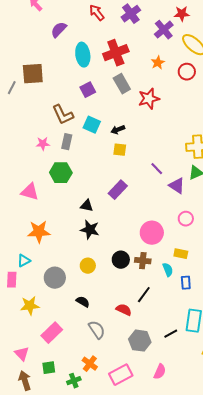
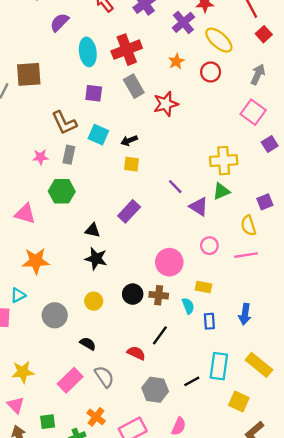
purple square: (88, 90) -> (94, 93), turned 35
yellow star: (30, 306) -> (23, 372), moved
pink rectangle: (52, 333) -> (70, 380), moved

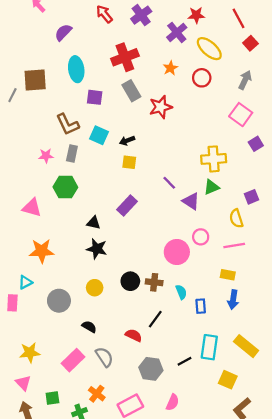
cyan ellipse: (88, 52) -> (76, 69), moved
pink circle: (169, 262) -> (177, 252), moved
yellow rectangle: (204, 287) -> (228, 275), moved

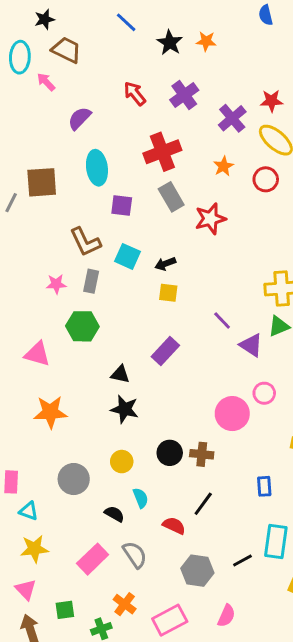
red star: (196, 15) -> (272, 101), moved
cyan triangle: (25, 282) -> (29, 511), moved, turned 48
cyan semicircle: (181, 292) -> (141, 498), moved

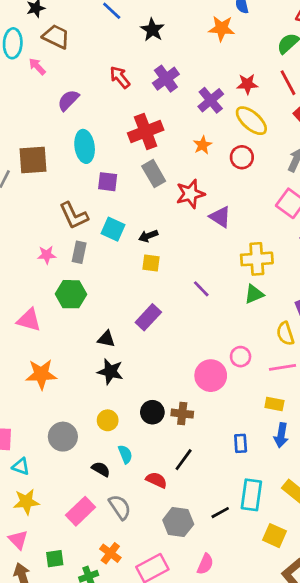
orange star: (206, 41) -> (222, 28), moved, size x1.4
purple triangle: (251, 345) -> (220, 217), moved

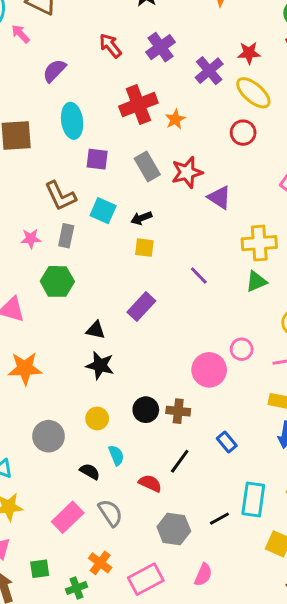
orange star: (203, 145) -> (175, 119), moved
gray rectangle: (154, 174) -> (147, 166), moved
blue rectangle: (241, 443) -> (227, 442), moved, turned -36

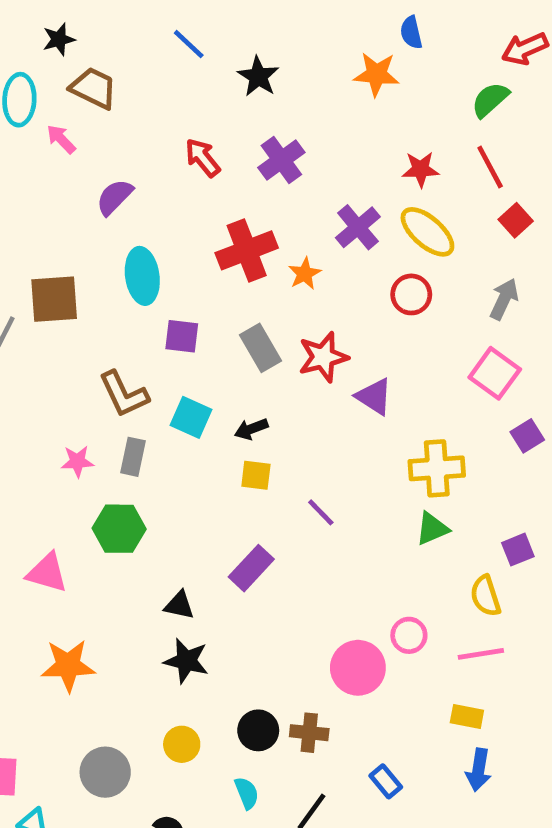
purple cross: (209, 71) -> (358, 227), moved
purple line: (199, 276) -> (321, 512), moved
cyan semicircle: (116, 455) -> (247, 793), moved

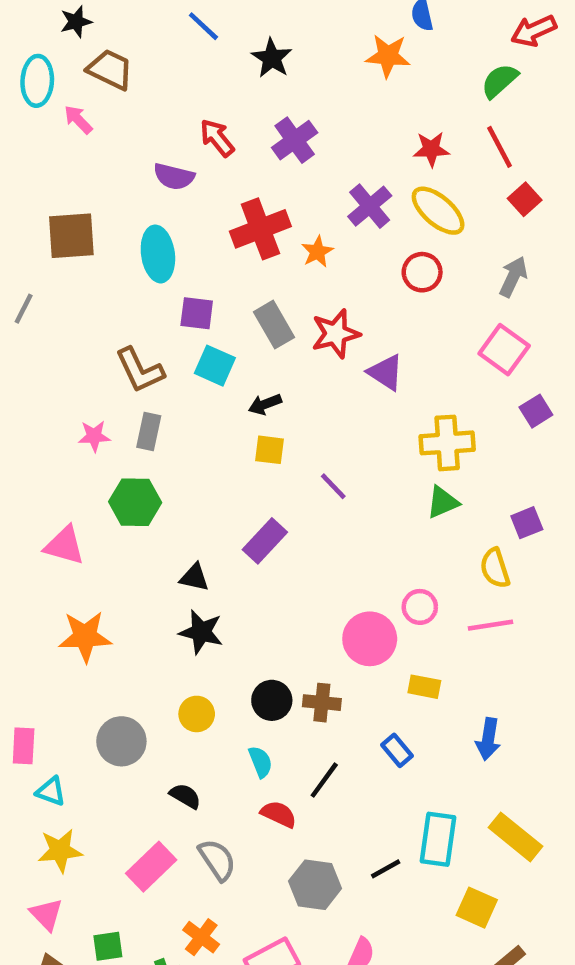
purple semicircle: (114, 197) -> (174, 177), moved, turned -120
brown square: (54, 299) -> (71, 236), moved
cyan square: (191, 417) -> (215, 366), moved
yellow rectangle: (467, 716) -> (424, 687), moved

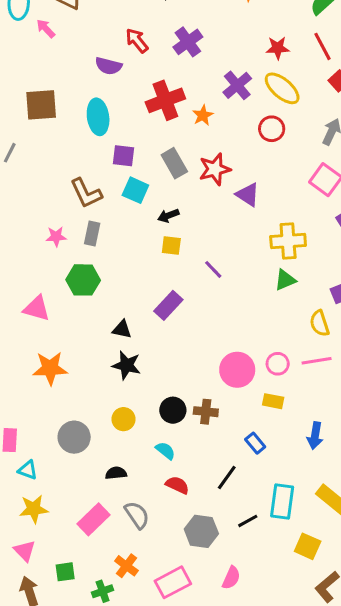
pink circle: (420, 607) -> (278, 364), moved
cyan semicircle: (260, 762) -> (165, 451), turned -30
black line: (324, 780) -> (227, 478), moved
black semicircle: (185, 796) -> (116, 473), turned -36

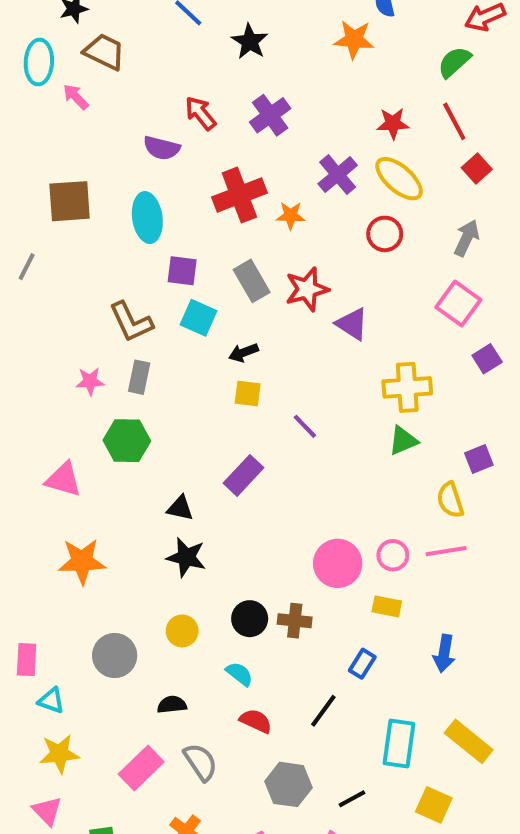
orange star: (203, 115) -> (291, 216), turned 30
blue rectangle: (255, 443) -> (362, 664), turned 72
black line: (248, 521) -> (352, 799), moved

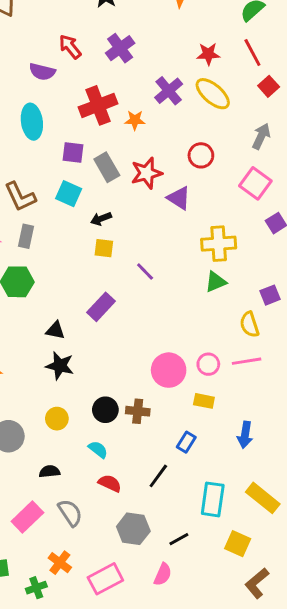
red circle: (385, 234) -> (201, 155), moved
purple square: (182, 271) -> (73, 152), moved

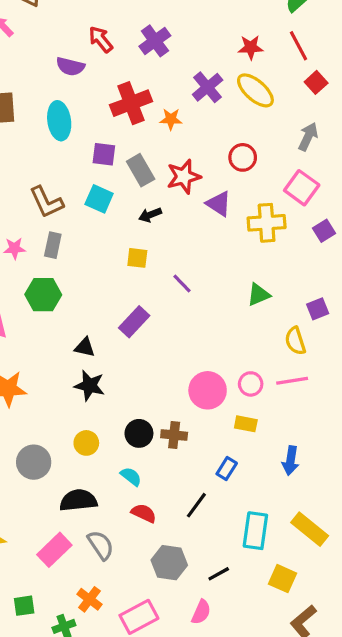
black arrow: (101, 219) -> (150, 215), moved
yellow cross: (219, 244) -> (267, 223), moved
black semicircle: (50, 472) -> (78, 500), size x1.6

